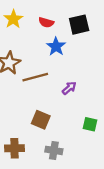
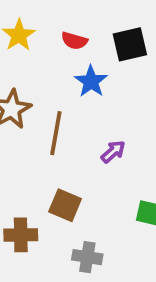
brown line: (35, 77) -> (56, 133), turned -65
brown cross: (14, 148) -> (21, 235), moved

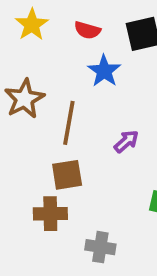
brown square: (65, 205) -> (67, 175), moved, turned -32
brown cross: (21, 235) -> (50, 214), moved

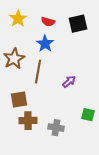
blue star: (104, 71) -> (45, 44), moved
brown square: (67, 175) -> (19, 100), moved
gray cross: (100, 247) -> (56, 128), moved

